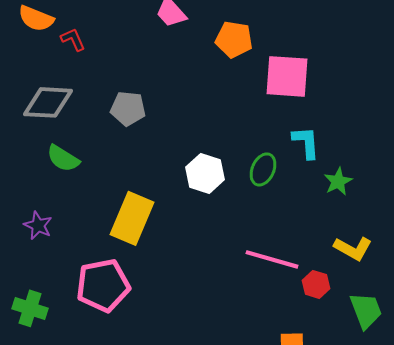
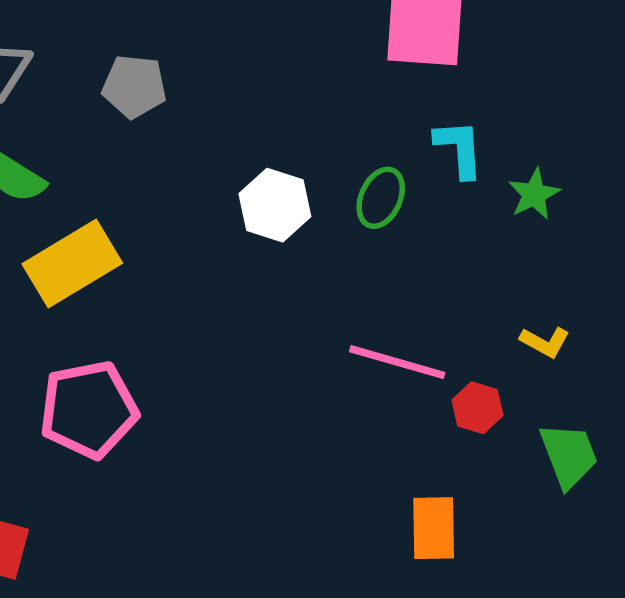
green star: (338, 181) -> (534, 194), moved
yellow rectangle: (132, 218) -> (72, 264), moved, turned 36
yellow L-shape: (353, 248) -> (545, 342), size x0.7

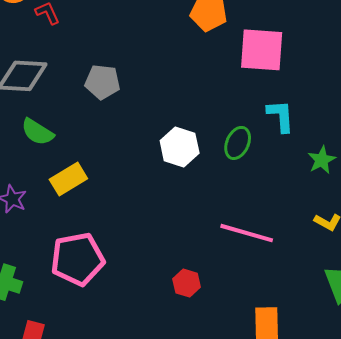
green star: (534, 194) -> (322, 160), moved
yellow rectangle: (72, 264) -> (68, 179), size x0.7
red hexagon: (477, 408) -> (187, 283), moved

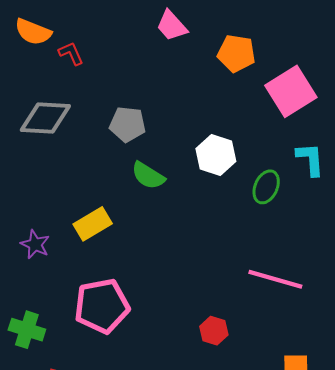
pink square: (262, 50) -> (291, 91), turned -36
green semicircle: (37, 132) -> (148, 176), moved
white hexagon: (180, 147) -> (216, 155), moved

